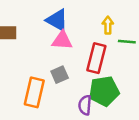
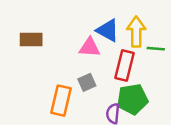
blue triangle: (57, 20) -> (108, 30), moved
yellow arrow: (108, 25) -> (136, 32), size x1.6

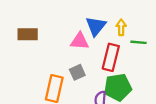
blue triangle: (108, 30) -> (96, 26), turned 40
yellow arrow: (136, 32) -> (121, 27), size x0.6

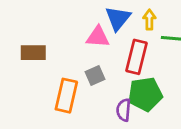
brown rectangle: (28, 34) -> (33, 53), moved

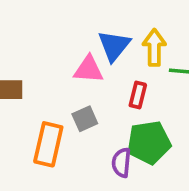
yellow arrow: (149, 20) -> (154, 47), size x1.4
red rectangle: (137, 57) -> (138, 95), size x0.6

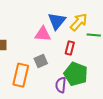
yellow arrow: (154, 47) -> (79, 22), turned 42
green pentagon: (149, 143) -> (76, 74), turned 30

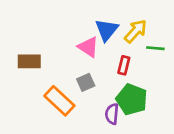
pink triangle: (43, 34) -> (88, 47), turned 30
orange rectangle: (21, 75) -> (59, 101), turned -60

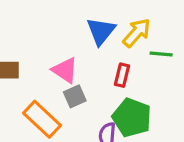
pink triangle: (88, 47) -> (65, 70), moved

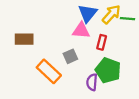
green line: (161, 54) -> (127, 19), moved
pink triangle: (65, 70) -> (81, 30), moved, turned -30

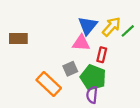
green line: (127, 19) -> (128, 31), turned -48
brown rectangle: (24, 39) -> (18, 39), moved
green pentagon: (108, 70) -> (93, 77), moved

